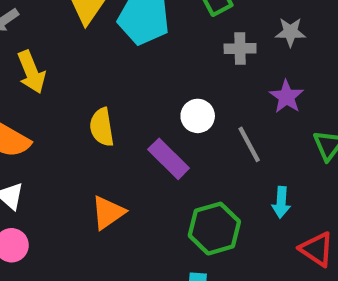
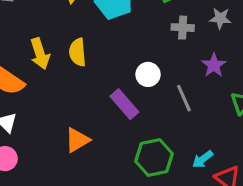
yellow arrow: (31, 72) -> (40, 54), moved
yellow semicircle: (102, 127) -> (78, 52), moved
cyan arrow: (281, 202) -> (203, 159), moved, turned 45

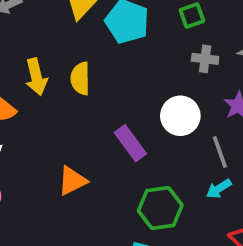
white circle: (148, 74) -> (180, 116), moved, size x1.4
gray line: (184, 98) -> (220, 152), moved
cyan arrow: (203, 159) -> (219, 189), moved

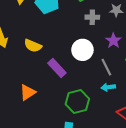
yellow semicircle: (80, 78) -> (33, 46), moved, turned -60
cyan arrow: (219, 189) -> (108, 87), turned 32

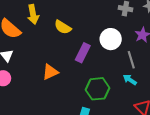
purple rectangle: (57, 68) -> (83, 53), turned 60
cyan arrow: (108, 87) -> (130, 80), turned 32

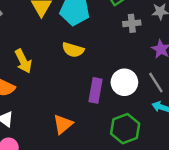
yellow semicircle: (63, 27) -> (73, 50), moved
white circle: (111, 39) -> (124, 82), moved

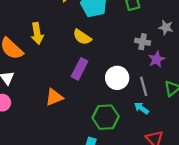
gray cross: (132, 23) -> (143, 42), moved
purple rectangle: (95, 90) -> (80, 69), moved

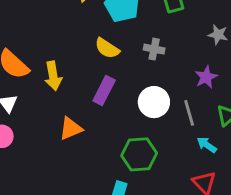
yellow arrow: (37, 34) -> (53, 76), moved
gray cross: (143, 42) -> (154, 49), moved
cyan arrow: (141, 108) -> (207, 145), moved

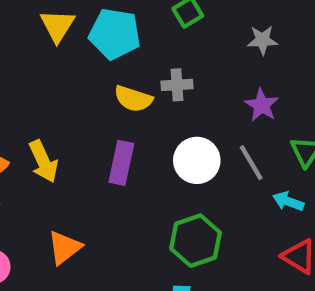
yellow semicircle: (107, 48) -> (133, 99), moved
orange triangle: (71, 128) -> (64, 248), moved

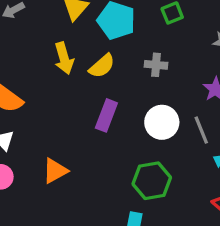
yellow semicircle: (133, 99) -> (102, 66), moved, turned -68
yellow arrow: (43, 161) -> (64, 58), moved

